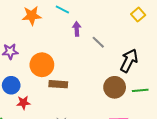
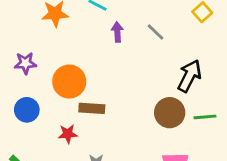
gray line: (98, 42) -> (156, 32), moved
red star: (23, 103) -> (68, 134), moved

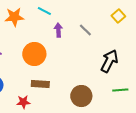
orange circle: (69, 82) -> (34, 54), moved
brown circle: (170, 113) -> (81, 96), moved

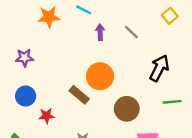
orange circle: (34, 54) -> (100, 76), moved
brown rectangle: (40, 84) -> (79, 95), turned 36
red star: (23, 102) -> (47, 116), moved

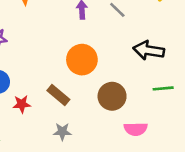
black arrow: (159, 68) -> (149, 50), turned -108
brown rectangle: (79, 95) -> (58, 95), moved

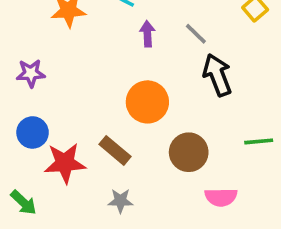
black arrow: (149, 50) -> (217, 75), moved, turned 60
red star: (22, 104) -> (65, 163), size x1.6

